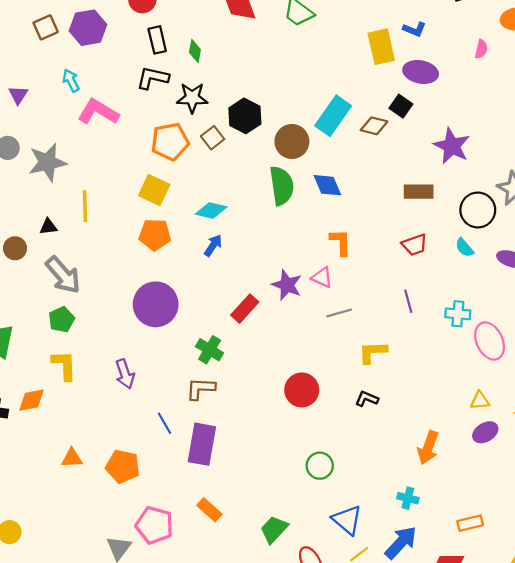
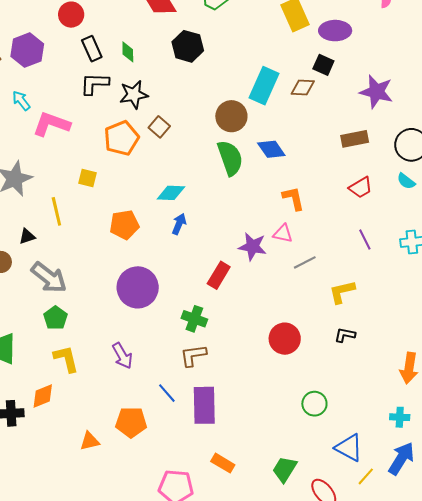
black hexagon: (245, 116) -> (188, 46), moved
yellow square: (154, 190) -> (87, 178), moved, size x0.7
orange pentagon: (123, 466) -> (131, 422), moved

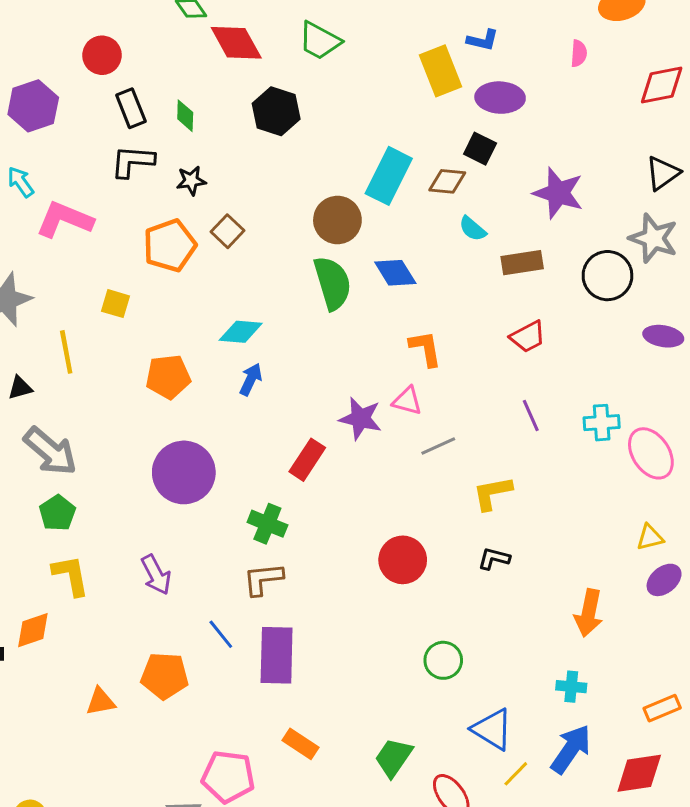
black star: (134, 95) -> (191, 181), size x0.7
cyan semicircle: (406, 181) -> (473, 229), moved

